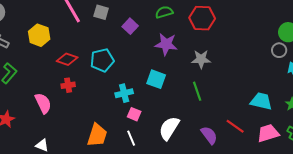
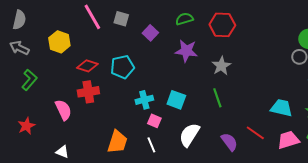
gray star: (201, 59) -> (221, 66), turned -30
cyan square: (156, 79) -> (176, 100), moved
red cross: (68, 85) -> (88, 92), size x1.5

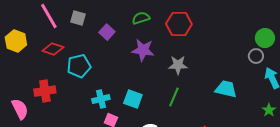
red diamond: (87, 66) -> (53, 49), moved
gray star: (221, 66) -> (178, 65), turned 30
green line: (217, 98) -> (174, 97), turned 42
cyan trapezoid: (281, 108) -> (226, 89), moved

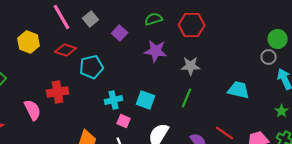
gray square: (78, 18) -> (91, 19), turned 35

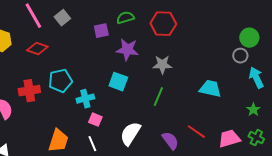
purple square: (120, 33) -> (101, 31), moved, turned 35
cyan pentagon: (92, 67) -> (60, 81), moved
cyan square: (146, 100) -> (118, 82), moved

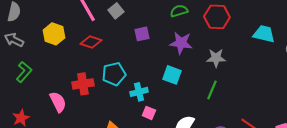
purple square: (101, 31) -> (142, 34), moved
cyan trapezoid: (210, 89) -> (264, 34), moved

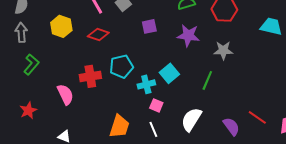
gray arrow: (14, 40) -> (21, 32), turned 60
cyan square: (172, 75) -> (169, 73), moved, turned 30
green line: (212, 90) -> (207, 80), moved

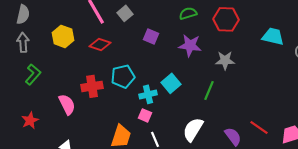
purple square: (149, 26) -> (151, 36), turned 35
pink square: (156, 105) -> (145, 115), moved

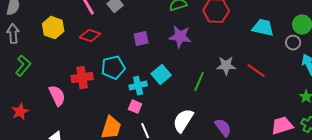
purple square: (151, 36) -> (141, 39), moved, turned -35
gray star: (225, 60) -> (226, 66), moved
red line: (259, 127) -> (256, 71), moved

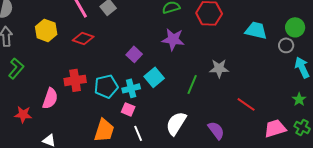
purple square: (141, 39) -> (134, 54), moved, turned -35
cyan pentagon: (113, 68) -> (106, 86), moved
red line: (256, 71) -> (246, 104), moved
pink semicircle: (57, 96) -> (50, 98), turned 45
red star: (20, 112) -> (23, 114), moved, turned 30

